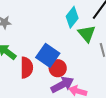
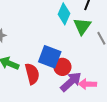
green triangle: (87, 34) -> (82, 26), turned 30

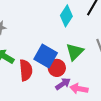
green triangle: (82, 26) -> (75, 52), moved
purple arrow: (71, 82) -> (63, 84), size x0.7

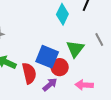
purple arrow: (63, 84) -> (50, 85), moved

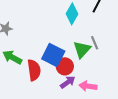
gray line: (99, 39) -> (95, 43), moved
purple arrow: (50, 85) -> (68, 82), moved

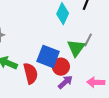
gray line: (95, 43) -> (88, 40), turned 56
pink arrow: (88, 86) -> (96, 82), moved

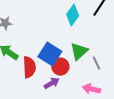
gray line: (88, 40) -> (97, 63), moved, turned -64
purple arrow: (65, 82) -> (52, 83), moved

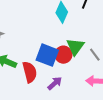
red circle: (60, 67) -> (63, 55), moved

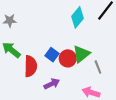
blue square: (47, 55) -> (52, 55), size x0.6

